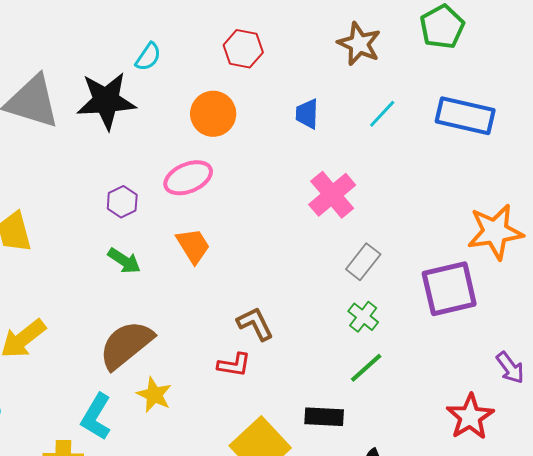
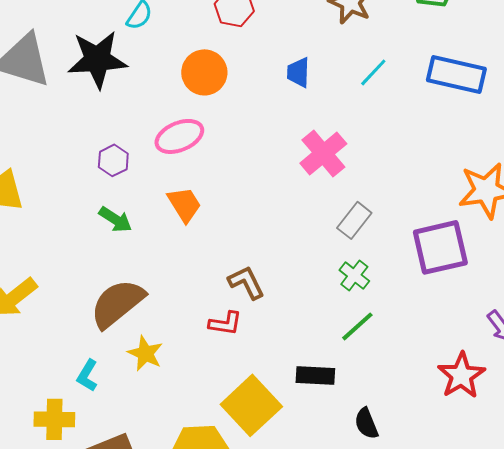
cyan L-shape: (96, 417) -> (87, 375), size x0.7

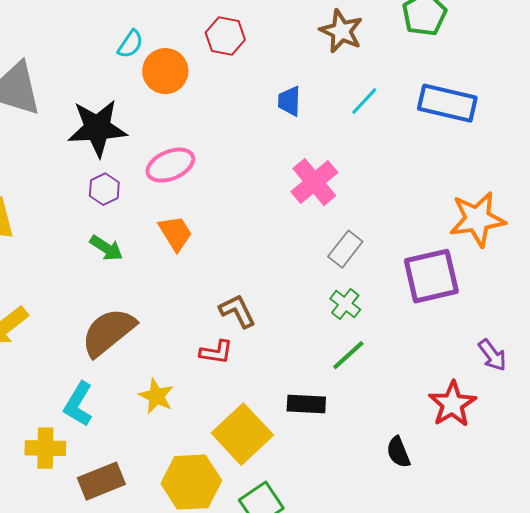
black star: (97, 59) -> (97, 128), moved
orange circle: (204, 72) -> (165, 71), moved
yellow star: (145, 353) -> (156, 396), moved
cyan L-shape: (87, 375) -> (78, 404), size x1.4
black semicircle: (366, 423) -> (398, 452), moved

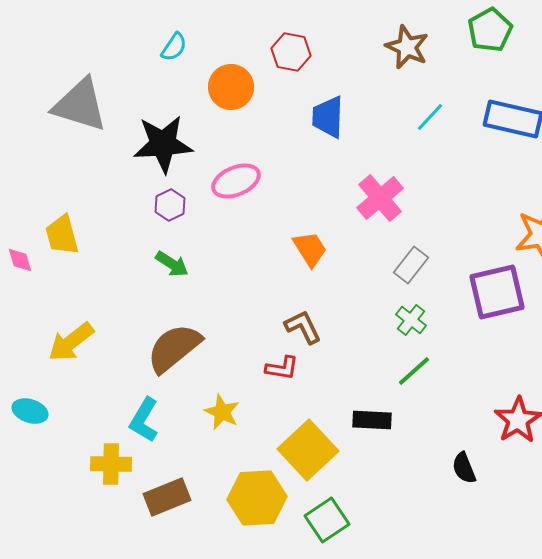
cyan semicircle: (130, 44) -> (174, 47), moved
blue trapezoid: (289, 101) -> (328, 117), moved, size x1.4
orange trapezoid: (175, 233) -> (310, 249), moved

